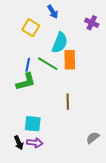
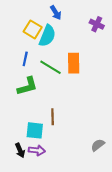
cyan semicircle: (60, 43) -> (47, 36), moved
blue line: (28, 65) -> (25, 59), moved
brown line: (68, 102) -> (53, 117), moved

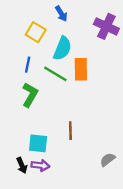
purple cross: (97, 24) -> (106, 26), size x1.5
cyan semicircle: (47, 36) -> (62, 48), moved
green L-shape: (27, 86) -> (30, 95), turned -45
brown line: (53, 117) -> (70, 131), moved

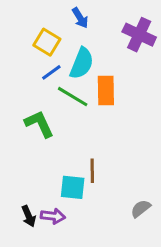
blue line: (28, 65) -> (51, 72), moved, turned 42
green L-shape: (30, 95) -> (39, 124), turned -55
cyan square: (38, 143) -> (73, 187), moved

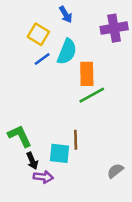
purple cross: (139, 35) -> (114, 28), turned -35
green line: (73, 97) -> (92, 95), moved, turned -60
green L-shape: (39, 124) -> (20, 136), moved
black arrow: (29, 216) -> (32, 161), moved

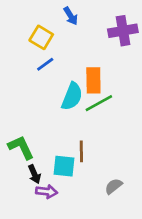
cyan semicircle: (67, 52) -> (72, 96), moved
gray semicircle: (115, 171) -> (114, 186), moved

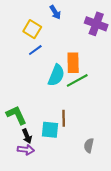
purple cross: (123, 31) -> (96, 24), turned 30
gray semicircle: (114, 186) -> (89, 146), turned -40
purple arrow: (47, 192) -> (26, 150), moved

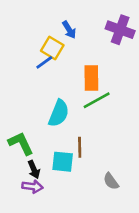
blue arrow: (55, 12) -> (69, 30), moved
yellow square: (32, 29) -> (52, 48), moved
cyan semicircle: (56, 75) -> (59, 113), moved
gray semicircle: (89, 146) -> (111, 181), turned -48

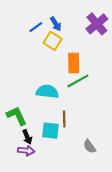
purple cross: (120, 30) -> (97, 24), turned 30
yellow square: (52, 48) -> (53, 41), moved
blue line: (44, 62) -> (36, 27), moved
cyan semicircle: (59, 113) -> (47, 92), turned -105

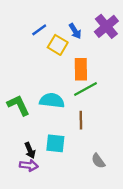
blue arrow: (56, 24) -> (75, 31), moved
green L-shape: (17, 116) -> (18, 105), moved
brown line: (64, 119) -> (81, 120), moved

